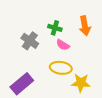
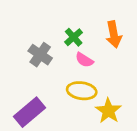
green cross: (55, 28) -> (74, 37), turned 32
yellow star: (81, 83) -> (108, 111), turned 30

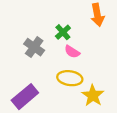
orange arrow: (114, 35) -> (97, 15), moved

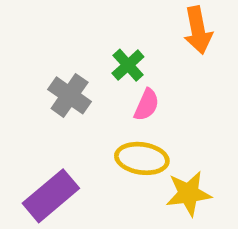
pink semicircle: (72, 52) -> (147, 105), turned -98
yellow star: (93, 95) -> (189, 193), turned 30

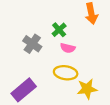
pink semicircle: (147, 105) -> (68, 48), turned 80

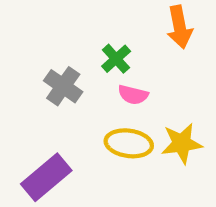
yellow star: (87, 89) -> (182, 143), moved

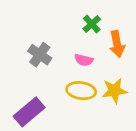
orange arrow: (180, 27) -> (117, 44), moved
green cross: (116, 59) -> (92, 24), moved

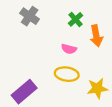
gray cross: (40, 55) -> (30, 16), moved
yellow star: (114, 91) -> (97, 88), moved

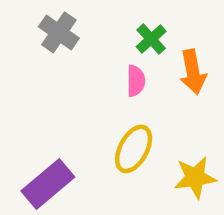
pink semicircle: (69, 49) -> (136, 81), moved, turned -104
yellow ellipse: (67, 74) -> (134, 149), turned -70

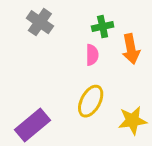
green cross: (151, 39) -> (103, 27), turned 30

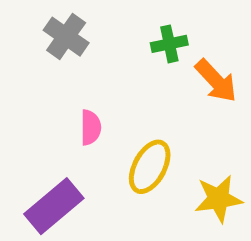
orange arrow: (131, 49) -> (216, 81), turned -32
pink semicircle: (92, 55) -> (91, 127), moved

